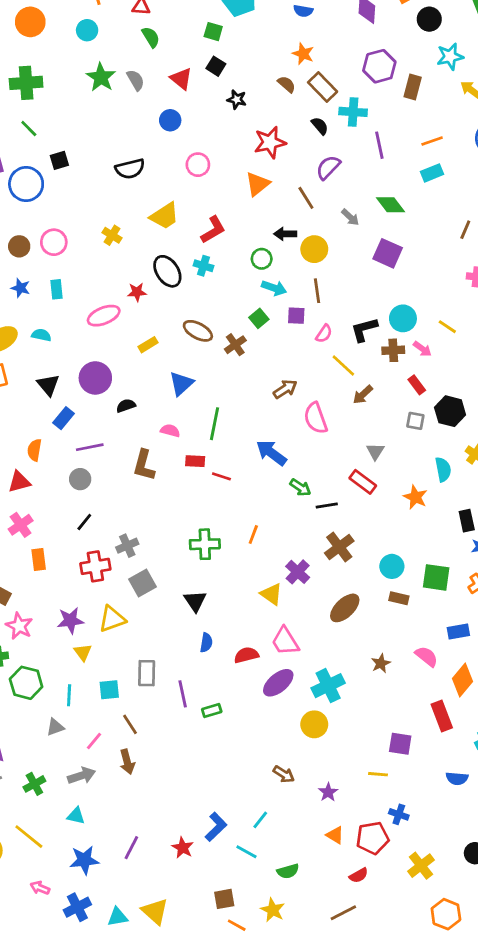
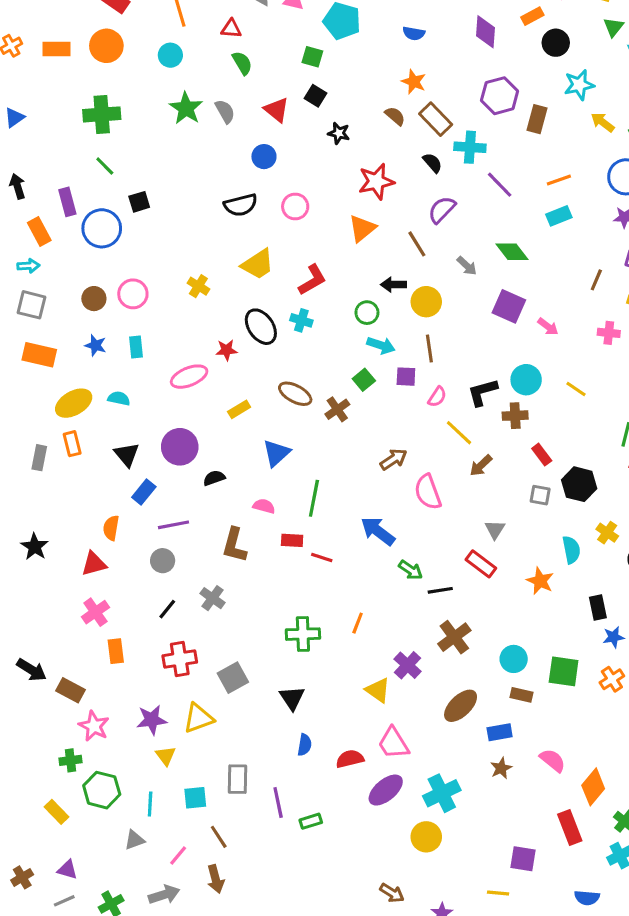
purple line: (379, 145) -> (500, 185), turned -32
black semicircle: (130, 169) -> (241, 205), moved
pink arrow: (422, 349) -> (548, 327), moved
gray cross: (127, 546) -> (212, 598), moved, turned -30
blue rectangle: (458, 632) -> (500, 732), moved

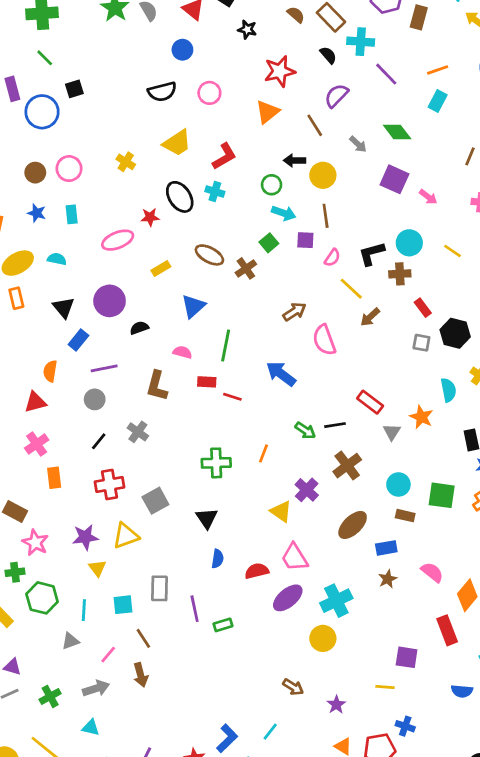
cyan rectangle: (559, 216) -> (438, 101), turned -40
gray triangle: (495, 529) -> (392, 432), moved
green arrow: (411, 570) -> (305, 430), moved

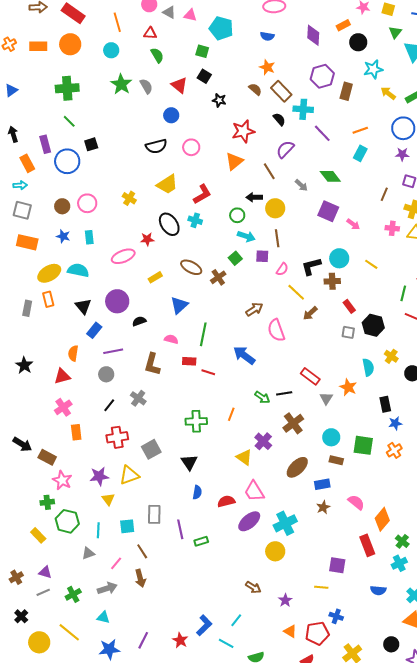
cyan semicircle: (57, 259) -> (78, 270), size x1.5

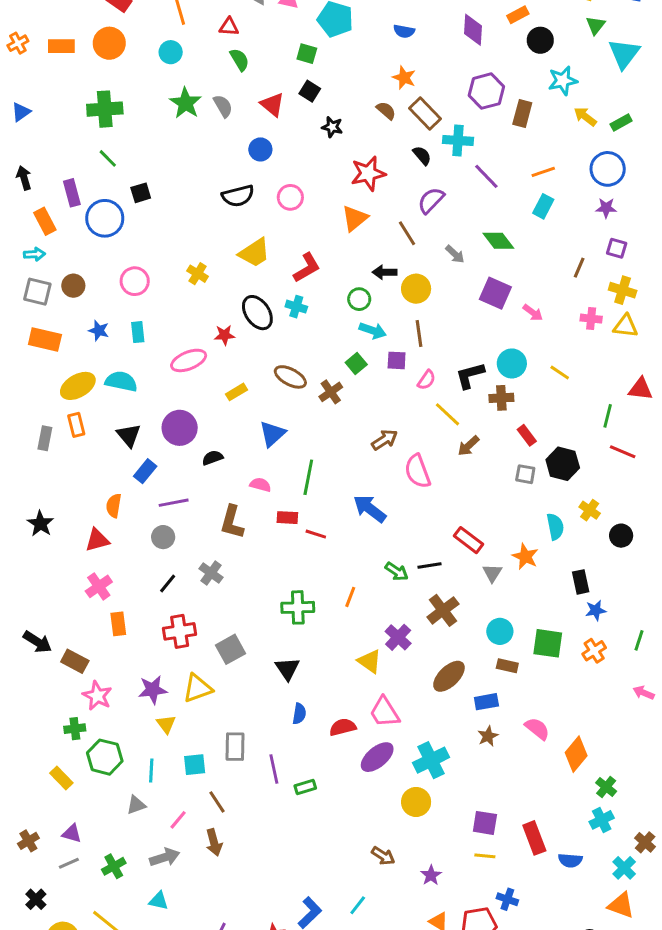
brown circle: (62, 206) -> (73, 286), moved
red rectangle: (367, 545) -> (534, 838), moved
purple square: (337, 565) -> (485, 823), moved

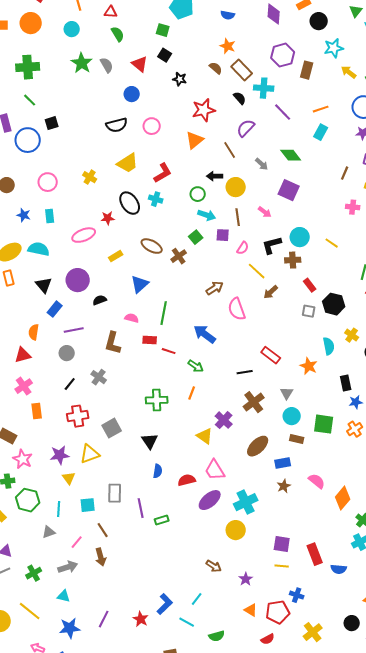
pink arrow: (533, 313) -> (265, 212), moved
green arrow: (397, 571) -> (196, 366), moved
gray triangle: (492, 573) -> (287, 393), moved

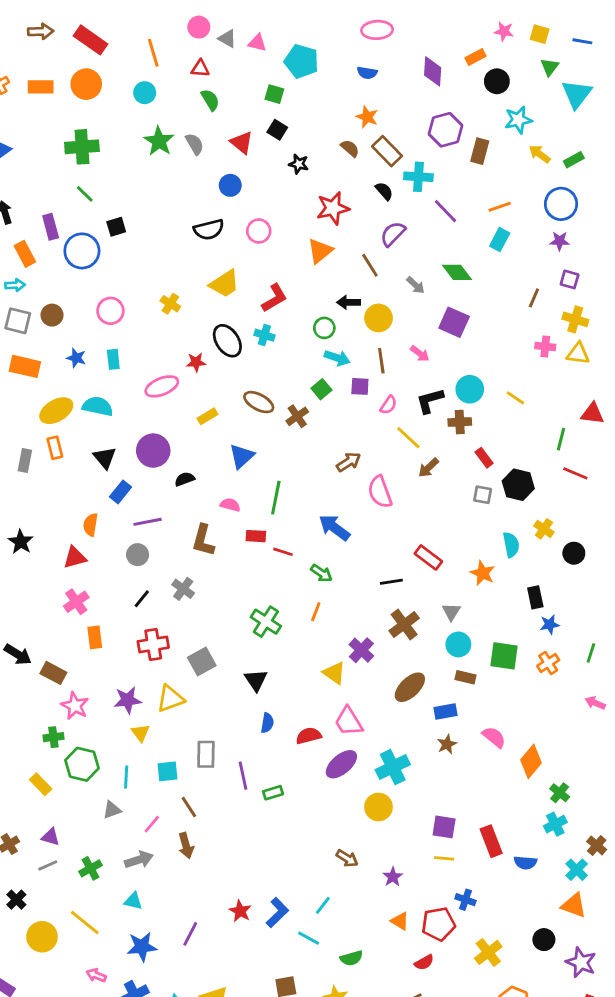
green cross: (157, 400) -> (266, 622), turned 35
red star: (141, 619) -> (240, 911), moved

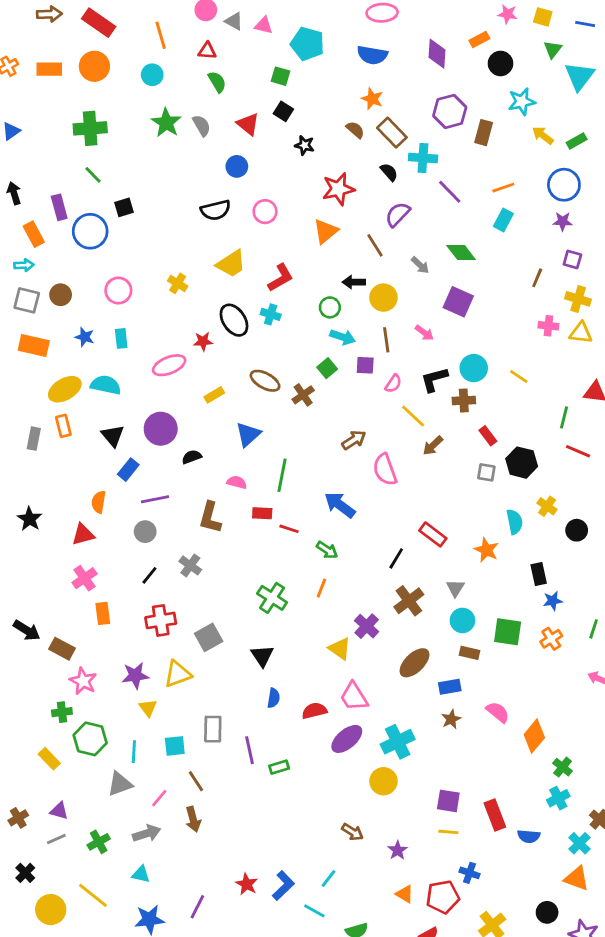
blue semicircle: (367, 73) -> (372, 55), size x1.5
black line: (391, 582) -> (396, 558), turned -50
gray triangle: (112, 810) -> (120, 784), size x1.4

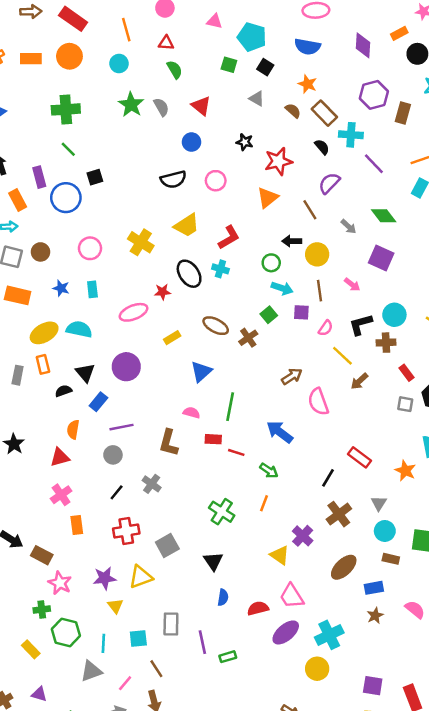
gray triangle: (234, 21) -> (257, 99), moved
black square: (283, 111) -> (265, 67), moved
black star: (305, 145) -> (245, 142), moved
yellow cross: (178, 283) -> (141, 242), size x1.5
black semicircle: (192, 457) -> (63, 391), moved

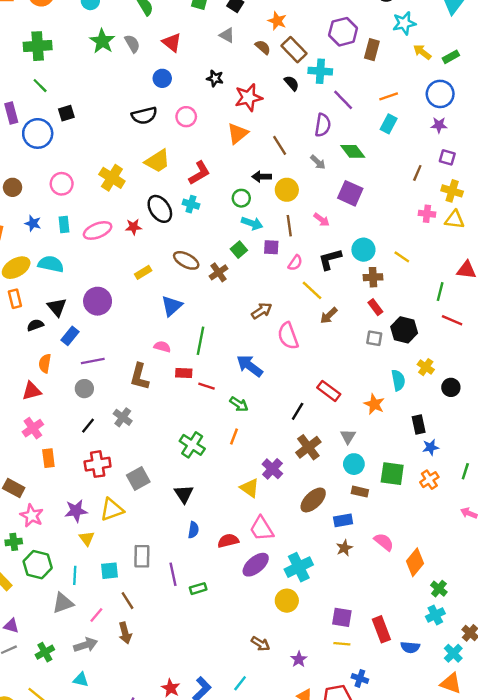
purple semicircle: (329, 183) -> (323, 125), moved, turned 145
pink ellipse: (134, 312) -> (98, 230), moved
brown cross: (386, 343) -> (373, 277), moved

